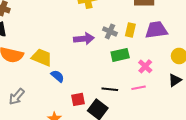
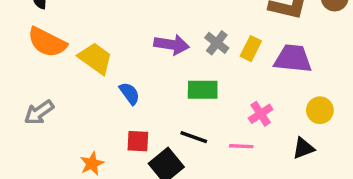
green rectangle: (120, 55) -> (203, 90), moved
blue semicircle: (58, 76) -> (130, 93), moved

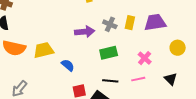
yellow trapezoid: (95, 58) -> (44, 50), turned -35
black triangle: (303, 148) -> (171, 79), moved, turned -40

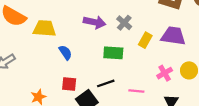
yellow rectangle: (130, 23) -> (145, 40), moved
pink cross: (145, 58) -> (165, 73), moved
black line: (110, 81) -> (106, 83), turned -42

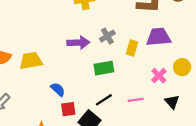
gray cross: (124, 23) -> (107, 36), turned 32
blue semicircle: (65, 53) -> (58, 89), moved

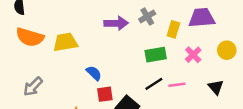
green rectangle: (104, 68) -> (156, 55), moved
pink cross: (159, 76) -> (193, 55), moved
black line: (104, 100) -> (154, 84), moved

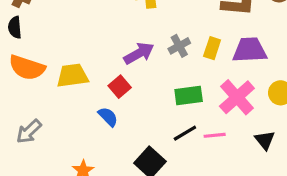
purple arrow: (116, 23) -> (139, 53), turned -30
yellow rectangle: (173, 29) -> (212, 48), moved
pink cross: (193, 55) -> (237, 97), size x1.6
red square: (105, 94) -> (120, 87), moved, turned -35

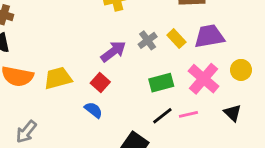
yellow rectangle: (212, 48) -> (176, 39), turned -54

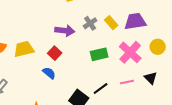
purple arrow: (113, 51) -> (65, 31), turned 42
pink line: (188, 114) -> (127, 82), moved
black line: (162, 116) -> (101, 88), moved

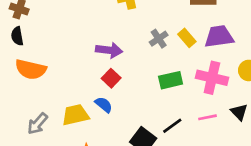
purple arrow: (65, 31) -> (109, 50), moved
yellow trapezoid: (24, 49) -> (75, 115), moved
pink cross: (130, 52) -> (212, 78), turned -30

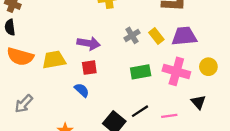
red square: (111, 78) -> (89, 68), turned 35
yellow trapezoid: (75, 115) -> (54, 60), moved
pink line: (207, 117) -> (169, 116), moved

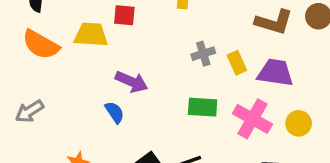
purple arrow: (89, 43) -> (132, 82), moved
yellow trapezoid: (54, 60) -> (91, 35), moved
red square: (89, 68) -> (124, 15), moved

